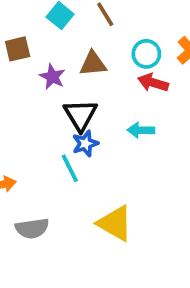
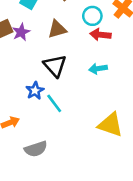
purple star: (52, 77) -> (21, 32), moved, turned 30
blue star: (85, 144) -> (35, 91), moved
yellow triangle: (115, 223) -> (110, 125), moved

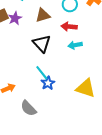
red arrow: (100, 35) -> (69, 27), moved
blue star: (35, 91) -> (48, 83), moved
gray semicircle: (36, 149) -> (28, 108), turned 66

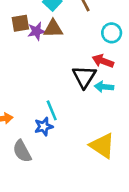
brown triangle: (43, 15) -> (53, 29), moved
black triangle: (42, 44) -> (84, 77), moved
blue star: (48, 83) -> (44, 127), moved

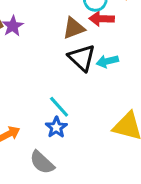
brown triangle: (53, 29) -> (74, 28), moved
red arrow: (103, 61) -> (102, 19), moved

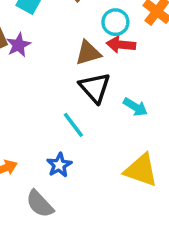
cyan arrow: (107, 61) -> (135, 107), moved, turned -140
cyan line: (59, 107) -> (73, 125), moved

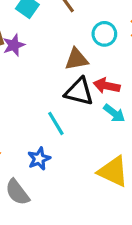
red arrow: (121, 45) -> (107, 86), moved
black triangle: (95, 88) -> (79, 92), turned -40

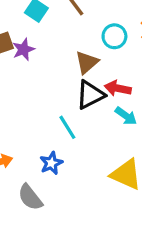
brown triangle: (76, 59) -> (87, 62), turned -30
black triangle: (79, 92) -> (90, 95), turned -40

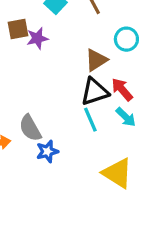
red arrow: (118, 88) -> (122, 89), turned 30
cyan line: (67, 127) -> (90, 120), moved
gray semicircle: (30, 197) -> (30, 128), moved

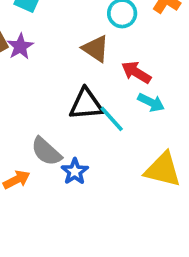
brown triangle: (96, 60) -> (96, 49), turned -35
black triangle: (95, 92) -> (86, 104), moved, turned 32

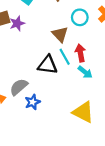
red arrow: (136, 72) -> (80, 53), turned 36
cyan line: (112, 119) -> (65, 57), moved
gray semicircle: (46, 151) -> (19, 87), turned 84

